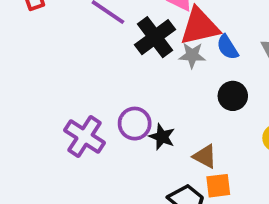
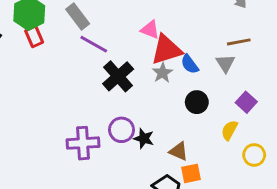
black cross: (155, 37) -> (118, 76), moved
gray star: (192, 55) -> (162, 73), turned -30
purple cross: (85, 136) -> (83, 143), turned -32

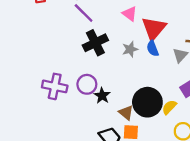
red triangle: (166, 50) -> (154, 28), moved, turned -48
black circle: (197, 102) -> (147, 102), moved, size x1.6

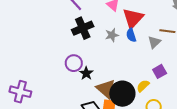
purple cross: (55, 86) -> (20, 92), moved
black circle: (147, 102) -> (122, 94), moved
brown triangle: (126, 113) -> (106, 89), size x1.5

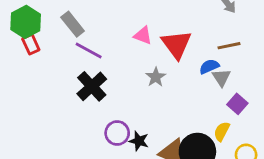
black cross: (83, 28) -> (92, 86), moved
blue semicircle: (131, 35) -> (209, 66), moved, turned 104
gray triangle: (154, 42) -> (221, 78), moved

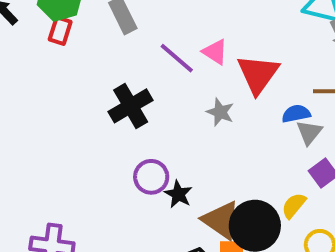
red rectangle: (31, 44) -> (60, 31), turned 30
purple line: (89, 51) -> (177, 58), moved
gray star: (156, 77) -> (220, 112), turned -30

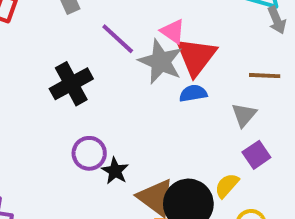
pink triangle: (215, 52) -> (173, 31), moved
gray star: (220, 112) -> (161, 62), moved, size x1.6
blue semicircle: (296, 114) -> (193, 93), moved

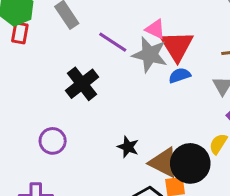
purple circle: (89, 153) -> (53, 141), moved

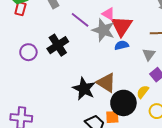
purple circle: (53, 141) -> (28, 52), moved
black star: (128, 147) -> (84, 89), size x1.6
brown triangle: (164, 163) -> (106, 83), moved

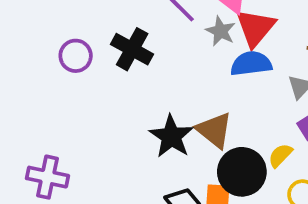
gray star: (103, 30) -> (221, 31), size x0.7
black cross: (58, 45) -> (132, 49), turned -35
blue semicircle: (122, 45) -> (251, 64), size x1.5

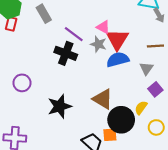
black cross: (132, 49) -> (66, 53), moved
purple circle: (76, 56) -> (22, 83), moved
black star: (171, 136) -> (60, 106), moved, turned 30

